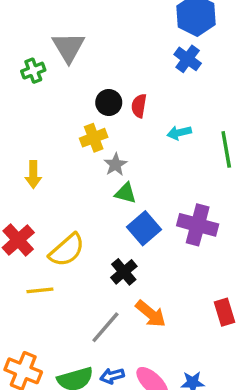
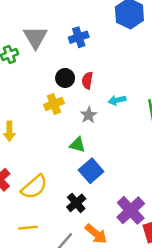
blue cross: (188, 59) -> (79, 37), moved, turned 36
gray star: (115, 165) -> (89, 115), moved
purple cross: (198, 225) -> (131, 210), moved, turned 32
yellow line: (40, 290) -> (28, 228), moved

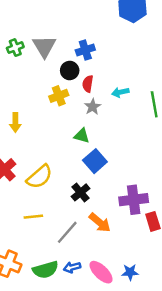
gray triangle: (35, 37) -> (44, 46), moved
blue cross: (79, 37) -> (85, 50), moved
red semicircle: (87, 80) -> (88, 84), moved
purple cross: (131, 210) -> (134, 200), turned 36

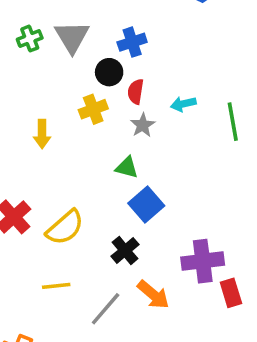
yellow arrow: (15, 122) -> (42, 134), moved

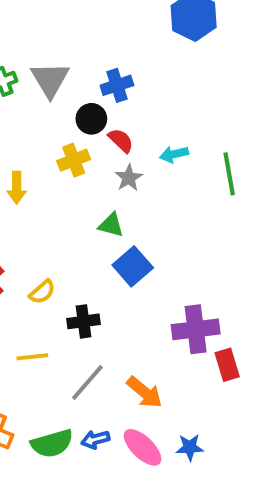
red semicircle: (136, 92) -> (121, 140), turned 125
yellow semicircle: (65, 228) -> (42, 292), size x0.6
black cross: (125, 250) -> (84, 321), moved, turned 32
orange arrow: (153, 295) -> (144, 392), moved

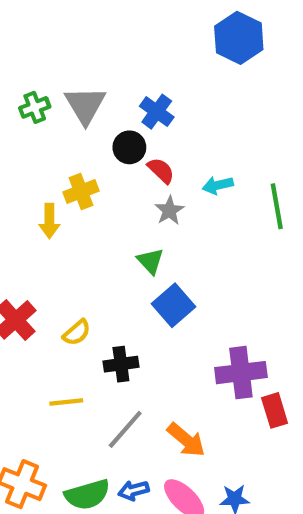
blue cross: (117, 85) -> (157, 112), turned -36
yellow cross: (74, 160) -> (81, 192), moved
green triangle: (111, 225) -> (150, 261), turned 32

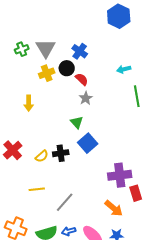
cyan arrow: (218, 185) -> (124, 69), moved
yellow cross: (81, 192) -> (47, 73), moved
black cross: (121, 364) -> (61, 153), moved
orange arrow: (186, 440) -> (114, 208), moved

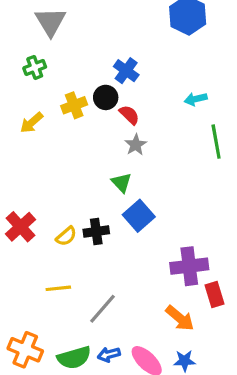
gray triangle: (46, 48) -> (50, 22), moved
yellow arrow: (29, 103) -> (32, 123), moved, turned 49

